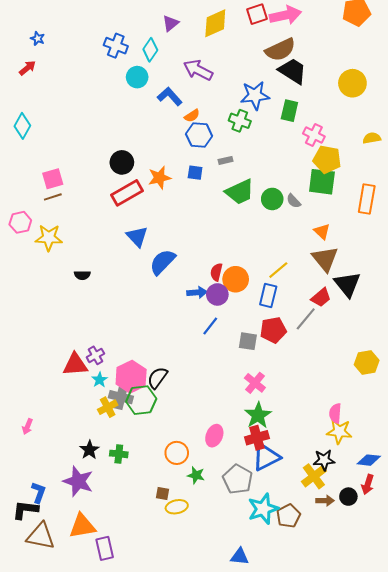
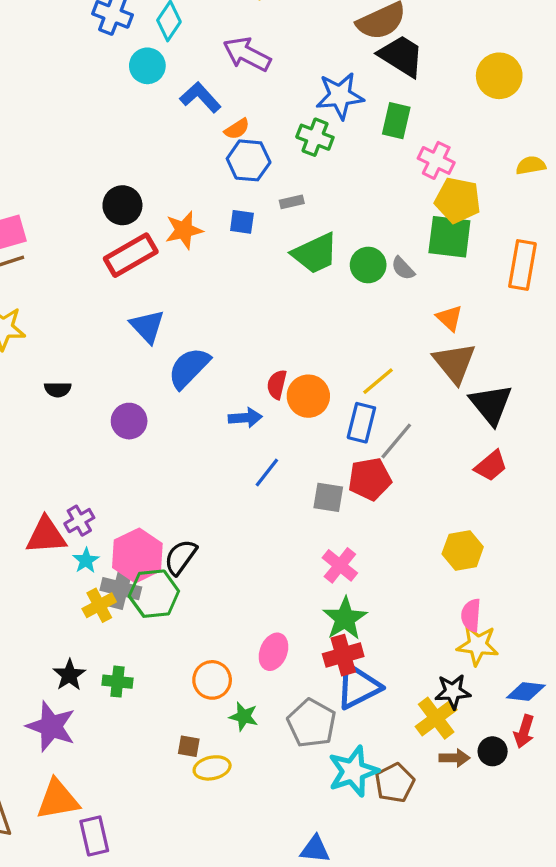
purple circle: (217, 294) -> (129, 421), moved
red trapezoid: (321, 298) -> (491, 466), moved
gray line: (306, 319) -> (396, 441), moved
yellow hexagon: (367, 363) -> (463, 550), moved

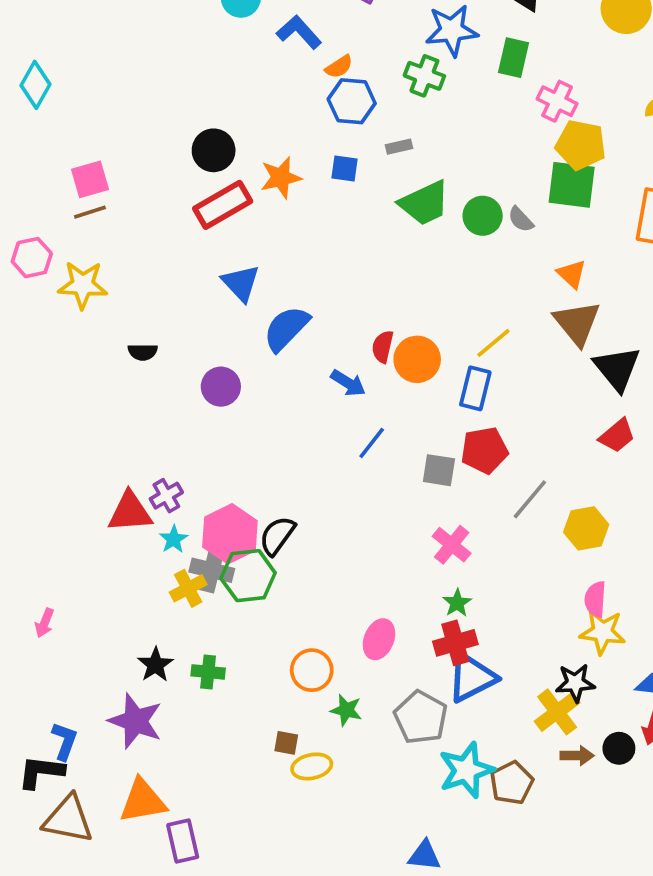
blue arrow: (245, 418) -> (348, 383), turned 36
gray line: (396, 441) -> (530, 499), moved
green star: (345, 619) -> (457, 603), size x0.6

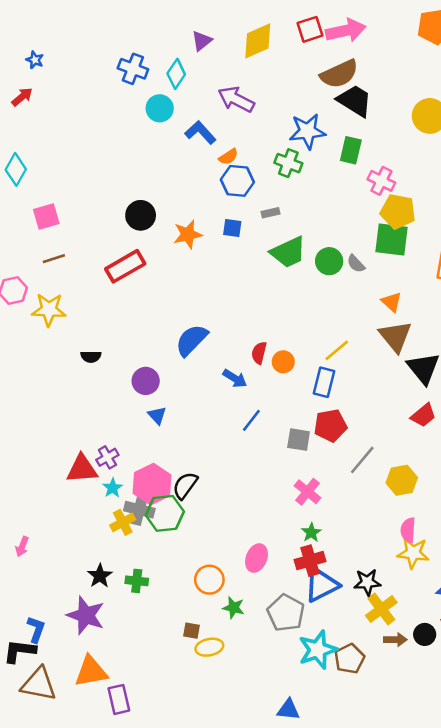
pink square: (90, 179) -> (46, 217), moved
red rectangle: (223, 205) -> (125, 266), moved
blue triangle: (241, 283) -> (157, 415), moved, size x0.7
orange circle: (417, 359) -> (283, 362), size x0.7
black star: (575, 683) -> (367, 582), moved

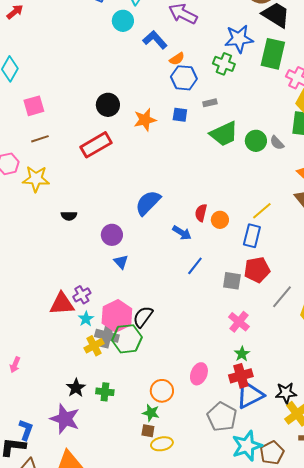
green rectangle: (351, 150) -> (273, 54), size x1.4
green star: (234, 608) -> (151, 413), moved

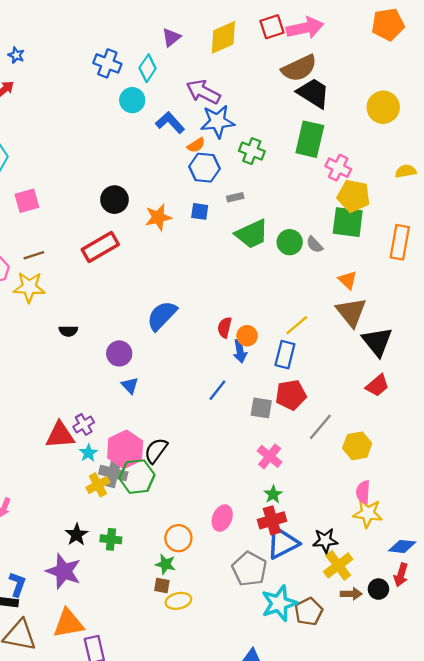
blue star: (239, 39) -> (217, 121), moved
brown line: (40, 139) -> (34, 255), moved
blue arrow: (182, 233) -> (240, 351), moved, turned 48

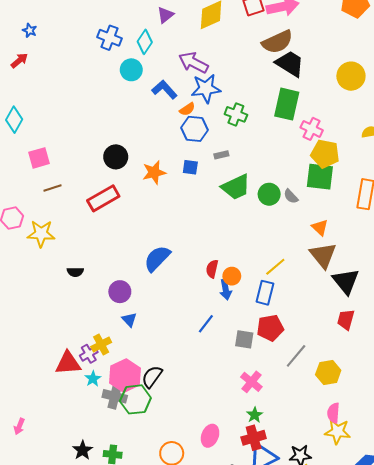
brown line: (34, 255) -> (52, 188), moved
red trapezoid: (377, 385) -> (346, 320), turned 145
yellow cross: (98, 485) -> (101, 345), moved

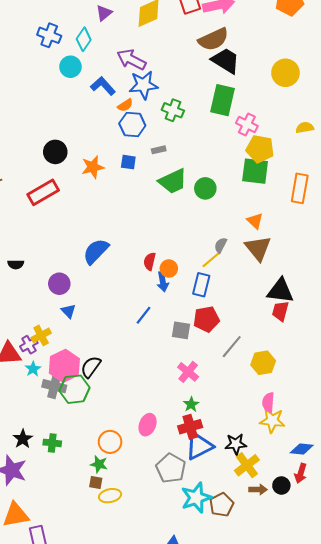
gray semicircle: (291, 196) -> (221, 245), moved, turned 70
black triangle: (346, 281) -> (280, 291), moved, turned -44

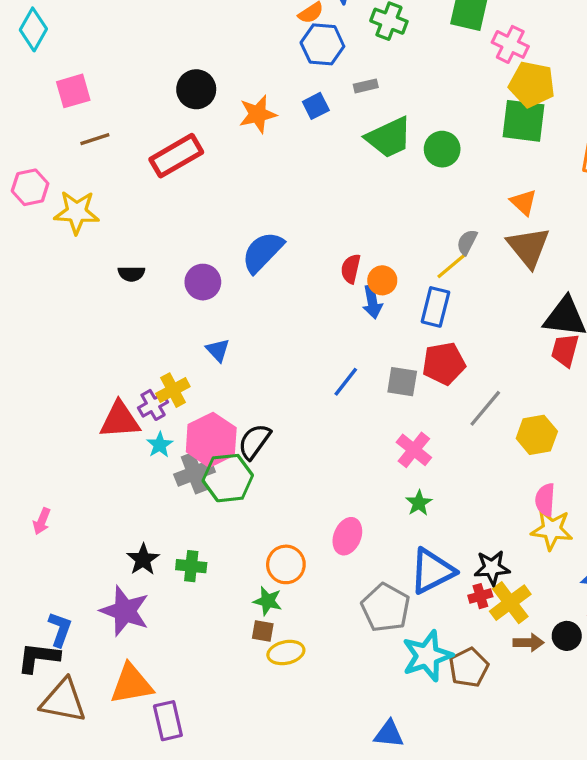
blue square: (128, 162) -> (316, 106), turned -35
purple circle: (59, 284) -> (203, 282), moved
blue line: (143, 315) -> (346, 382), moved
gray cross: (54, 386) -> (195, 473), turned -35
red cross: (190, 427) -> (480, 596), moved, size x0.6

